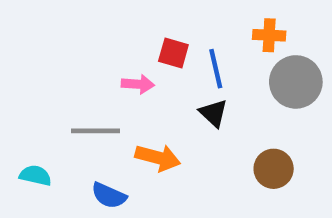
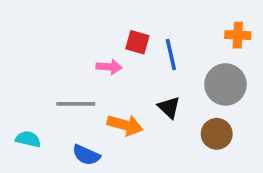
orange cross: (269, 35) -> (238, 35), moved
gray circle: (296, 82) -> (225, 84), moved
black triangle: (213, 113) -> (169, 107), moved

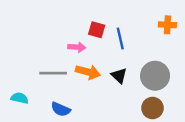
gray circle: (225, 84) -> (155, 76), moved
orange arrow: (125, 125) -> (88, 72), moved
brown circle: (217, 134) -> (153, 108), moved

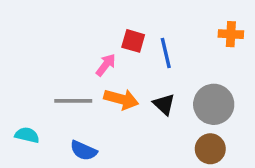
pink arrow: (77, 47) -> (106, 65), turned -56

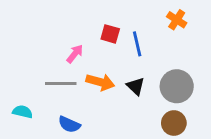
orange cross: (231, 34) -> (177, 20), moved, turned 30
pink arrow: (106, 65) -> (75, 54), moved

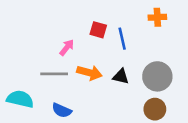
orange cross: (177, 20) -> (157, 17), turned -36
black triangle: (136, 86) -> (121, 76), turned -30
cyan semicircle: (23, 112) -> (20, 99), size x1.5

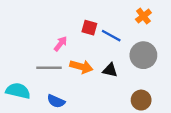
orange cross: (157, 17) -> (143, 16), turned -35
blue line: (122, 39) -> (111, 36), turned -48
gray circle: (157, 76) -> (143, 55), moved

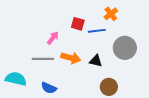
orange cross: (143, 16) -> (111, 14), moved
blue line: (111, 36) -> (97, 31), turned -36
brown circle: (141, 100) -> (109, 87), moved

